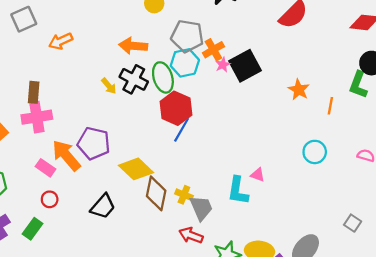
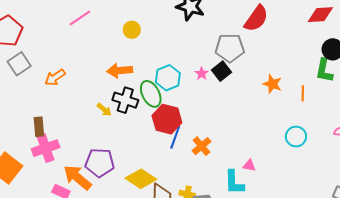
gray pentagon: (187, 36) -> (230, 48), moved
orange cross: (213, 50) -> (201, 146), moved
black square: (245, 66) -> (221, 71), size x0.7

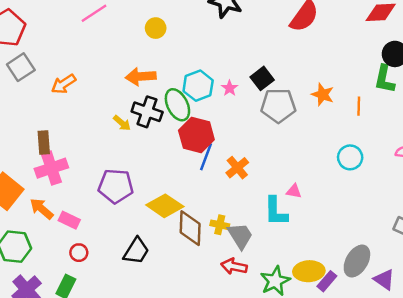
gray pentagon: (230, 48) -> (278, 105), moved
pink star: (202, 74) -> (230, 88), moved
orange arrow: (77, 177) -> (42, 209), moved, size x0.7

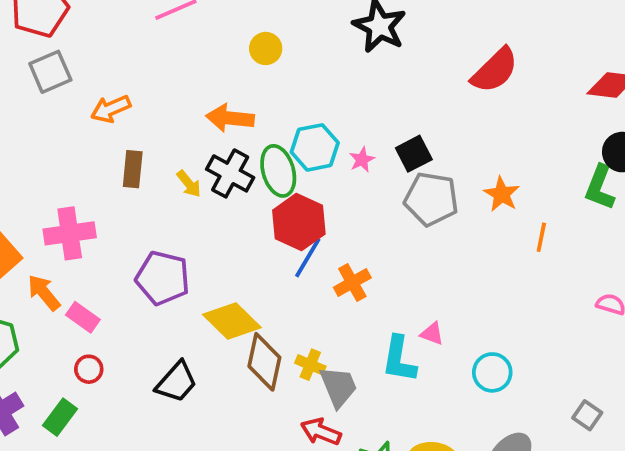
orange line: (359, 106) -> (541, 237), moved
brown rectangle: (44, 143) -> (133, 169), moved
cyan circle: (350, 157) -> (492, 372), moved

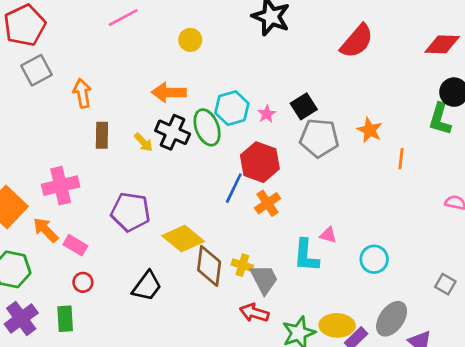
orange arrow: (111, 109) -> (82, 93), turned 108
red hexagon: (299, 222) -> (260, 162), moved
green rectangle: (60, 417) -> (65, 319), turned -35

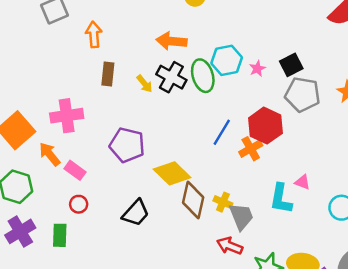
red hexagon: (260, 162) -> (265, 126), moved

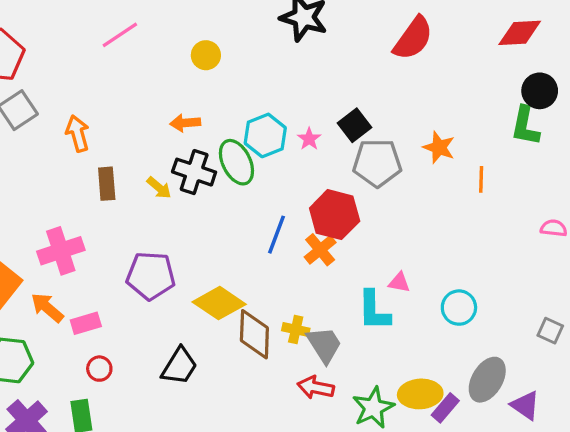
orange arrow: (171, 41) -> (185, 123), size x0.7
pink rectangle: (75, 170) -> (86, 323), turned -42

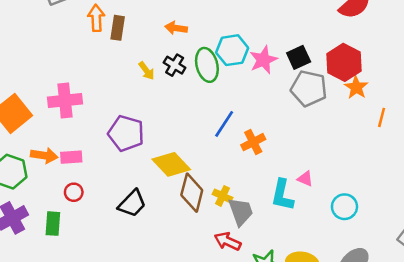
pink star: (309, 139) -> (263, 60), size x1.6
black cross: (194, 172) -> (175, 65), size x0.7
brown rectangle: (107, 184) -> (118, 28), moved
red hexagon: (335, 215) -> (344, 62), moved
orange arrow: (47, 308) -> (44, 155), moved, turned 135

